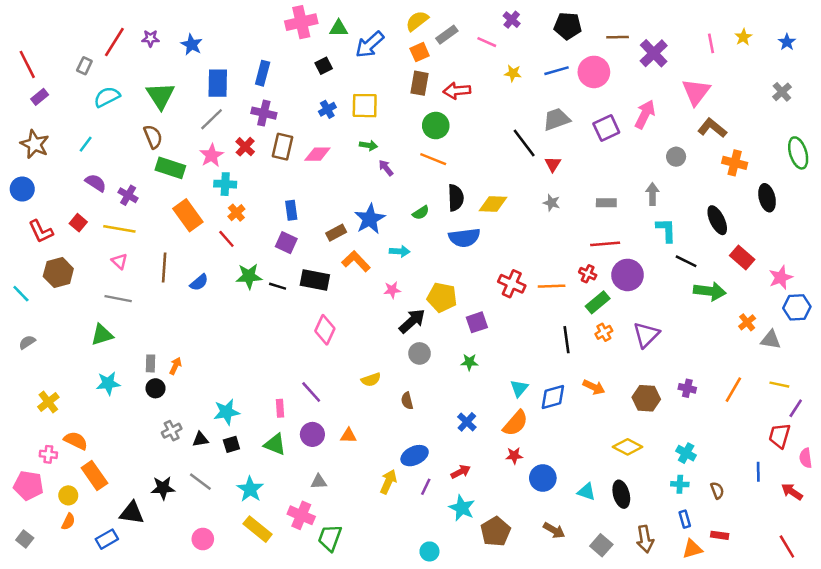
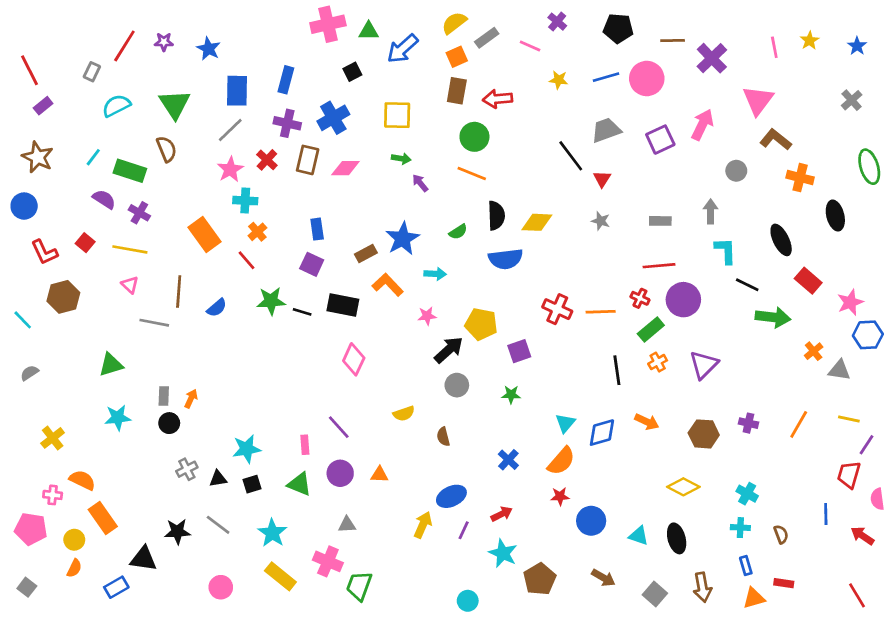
blue cross: (327, 109) -> (333, 118), moved, size x1.6
green rectangle: (170, 168) -> (130, 171), moved
gray line: (118, 299) -> (154, 323), moved

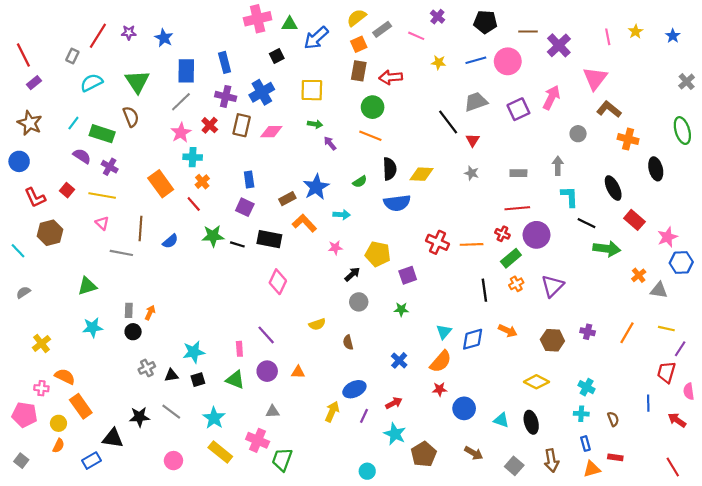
blue rectangle: (286, 80) -> (225, 62), turned -30
gray cross: (852, 100) -> (687, 82), moved
black arrow: (449, 350) -> (352, 274), size x0.7

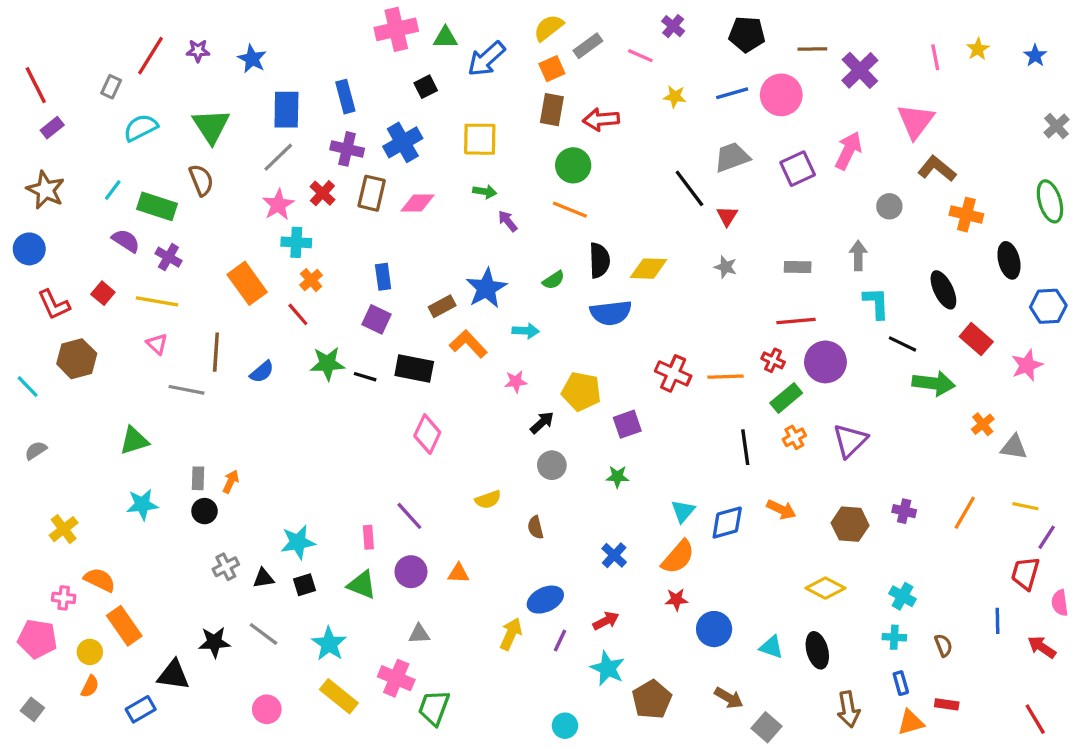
blue hexagon: (681, 263) -> (1048, 306), moved
gray square: (514, 466) -> (766, 727), moved

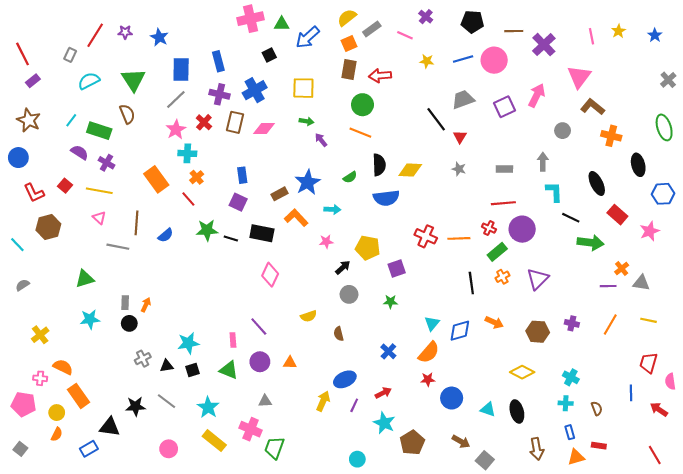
purple line: (1047, 537) -> (608, 286), moved, turned 56

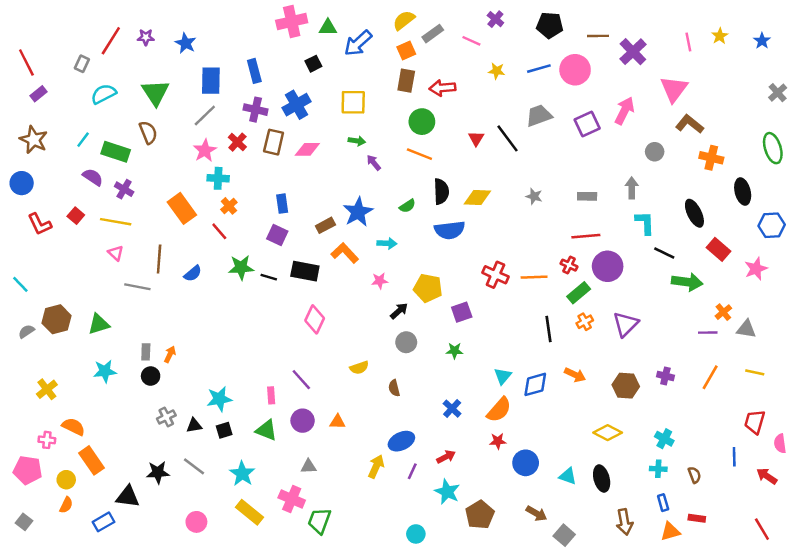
red triangle: (460, 137) -> (476, 138), moved
brown hexagon: (48, 227) -> (57, 319), moved

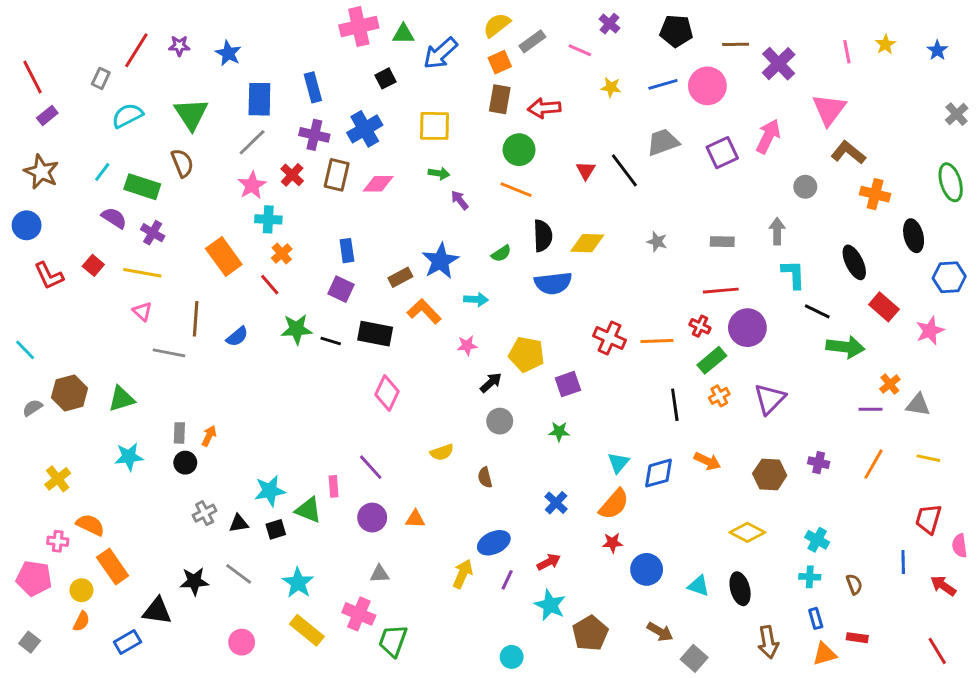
green triangle: (266, 430) -> (308, 510), moved

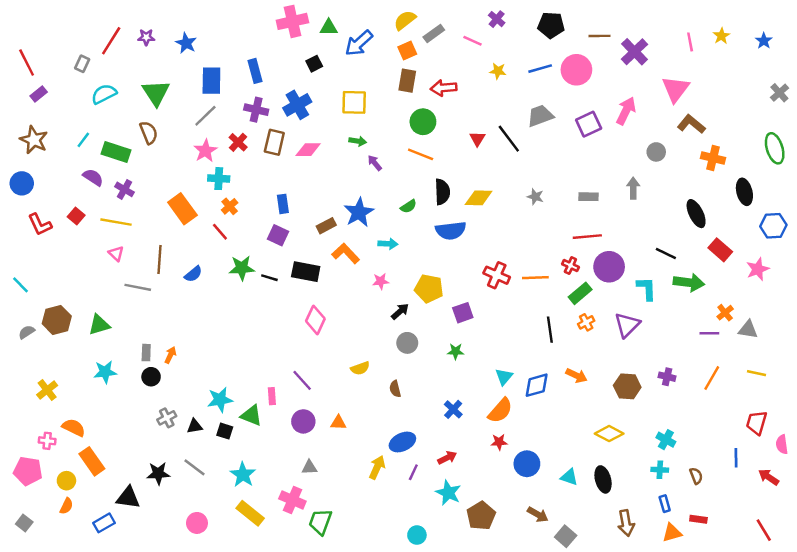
cyan L-shape: (793, 274) -> (647, 289), moved
black square: (276, 529) -> (225, 431), turned 35

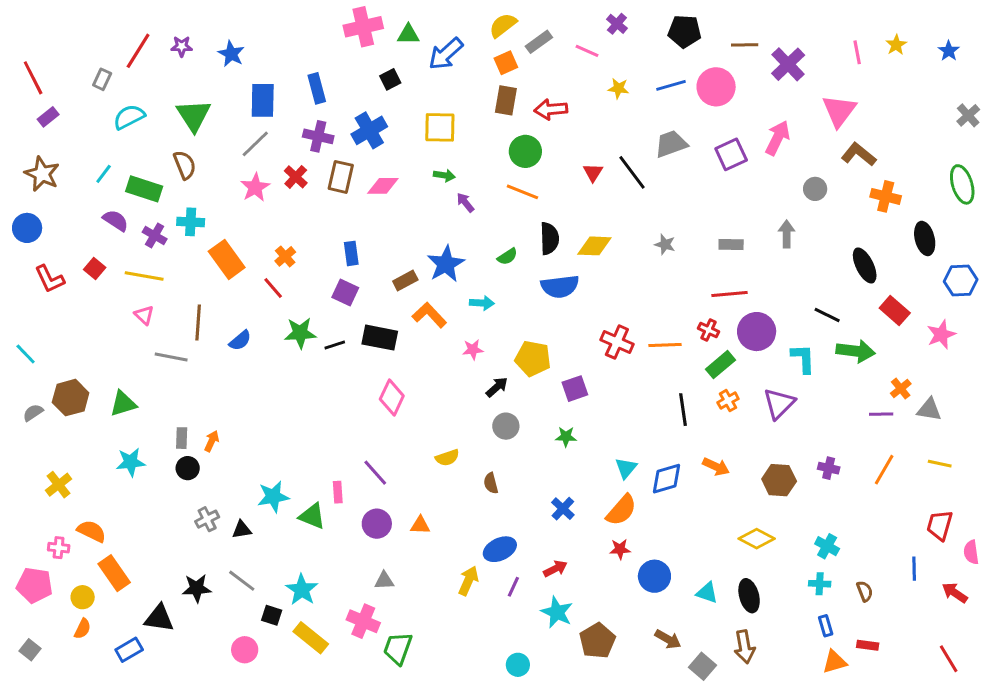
cyan cross: (219, 179) -> (191, 222), moved
black line: (269, 278) -> (335, 345), turned -35
black square: (225, 431) -> (272, 615), moved
brown arrow: (626, 523) -> (745, 647), moved

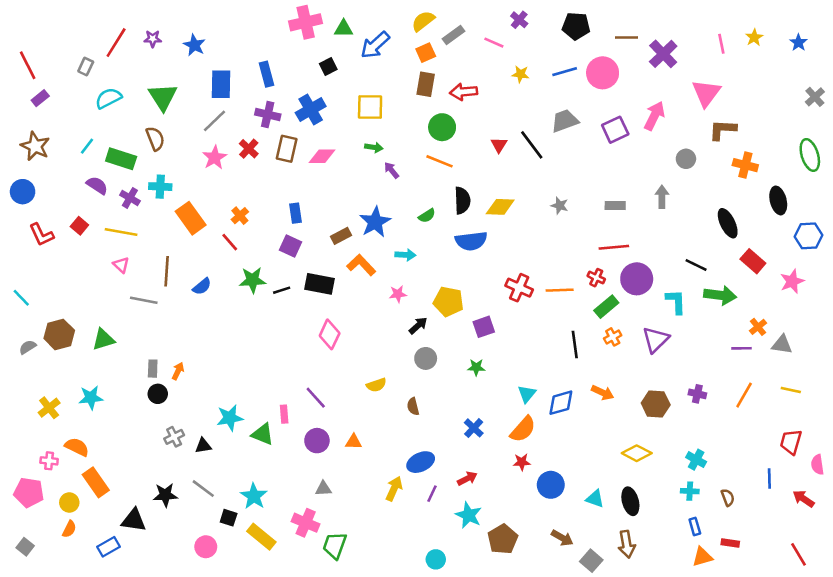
brown L-shape: (859, 154) -> (723, 130), turned -36
cyan star: (131, 462) -> (91, 398), moved

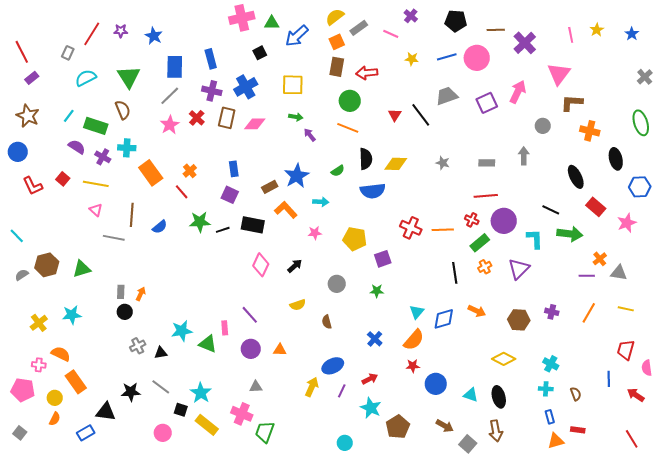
black arrow: (418, 326) -> (295, 266), moved

